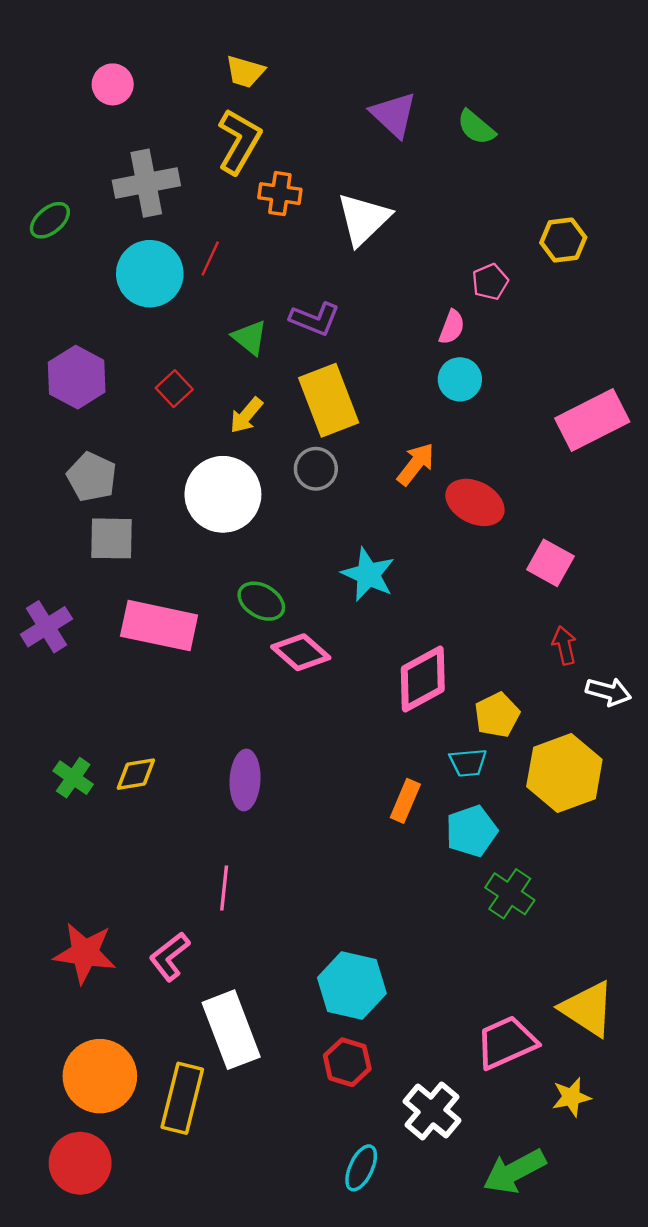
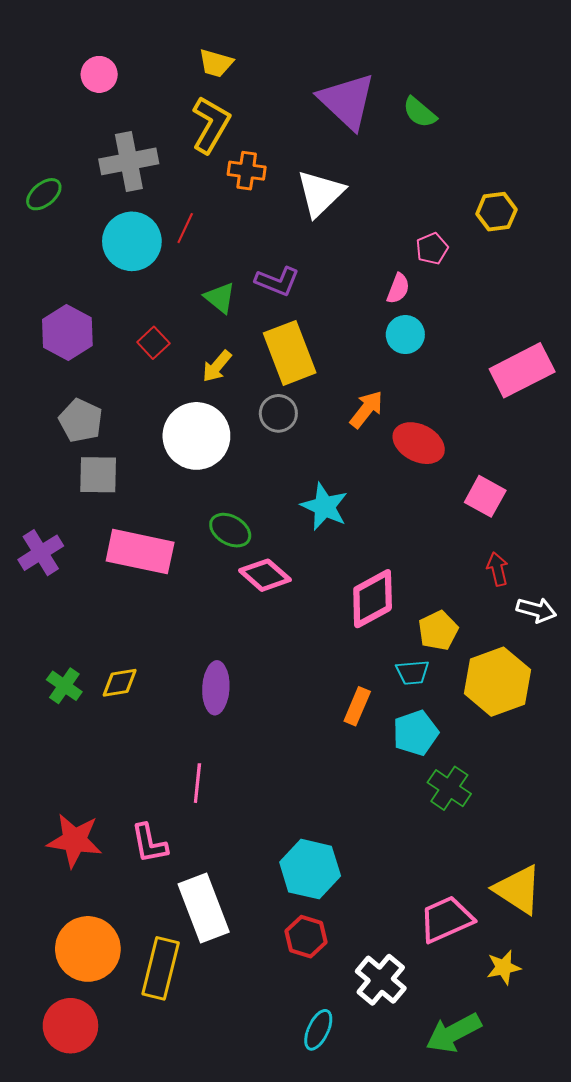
purple triangle: (394, 115) -> (347, 101), size x1.4
pink L-shape: (170, 957) -> (149, 843), turned -63

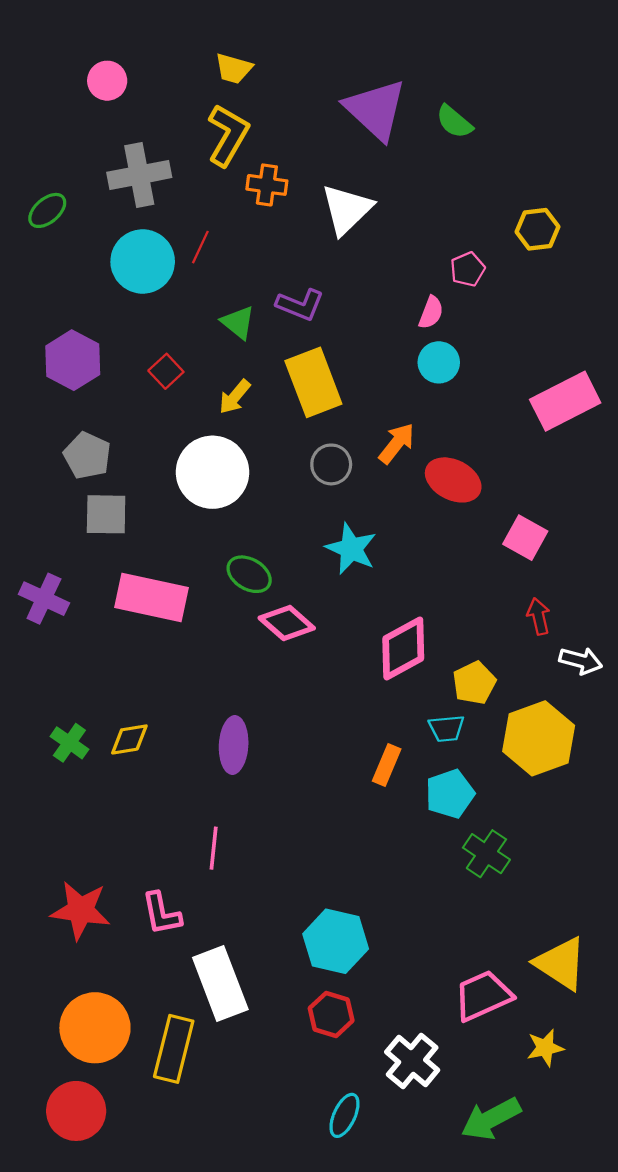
gray circle: (278, 413) -> (331, 464), moved
purple cross: (41, 553) -> (44, 599), turned -33

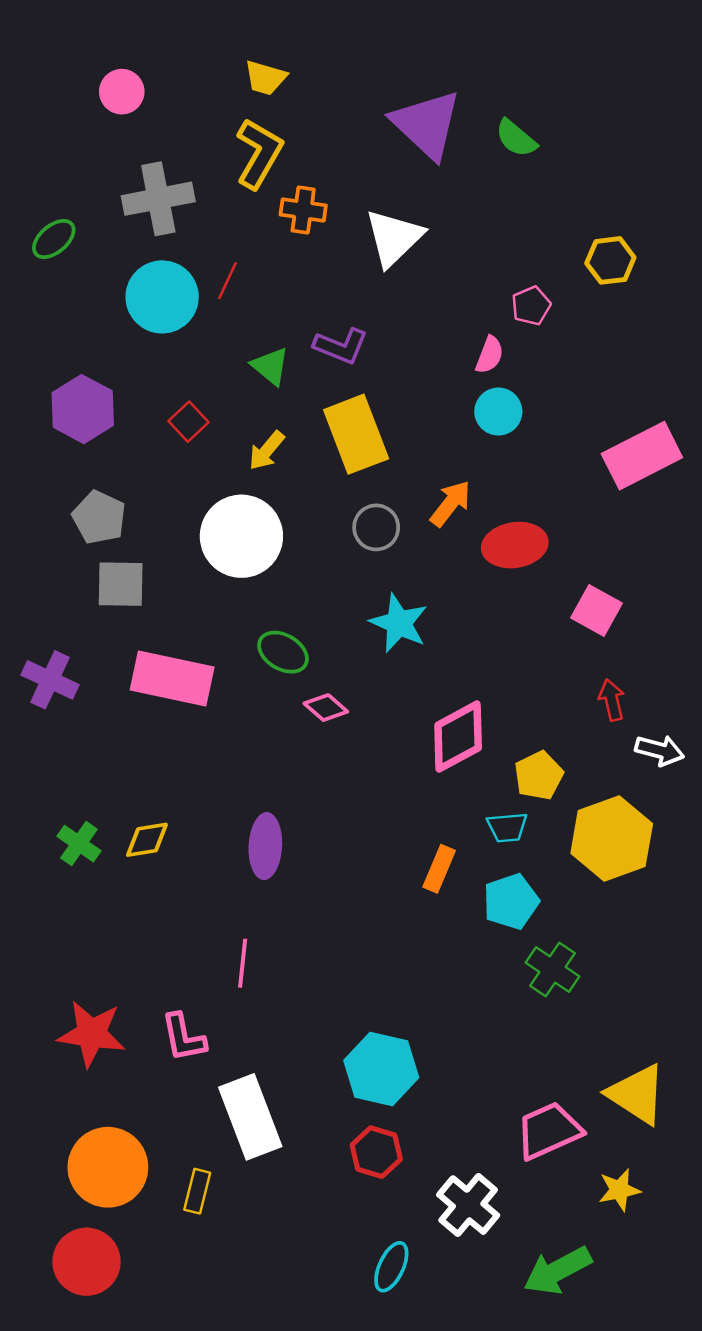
red ellipse: (453, 480) -> (515, 545), turned -36
pink diamond: (287, 623) -> (326, 708), size x0.7
yellow rectangle: (174, 1049) -> (197, 1191), size x0.6

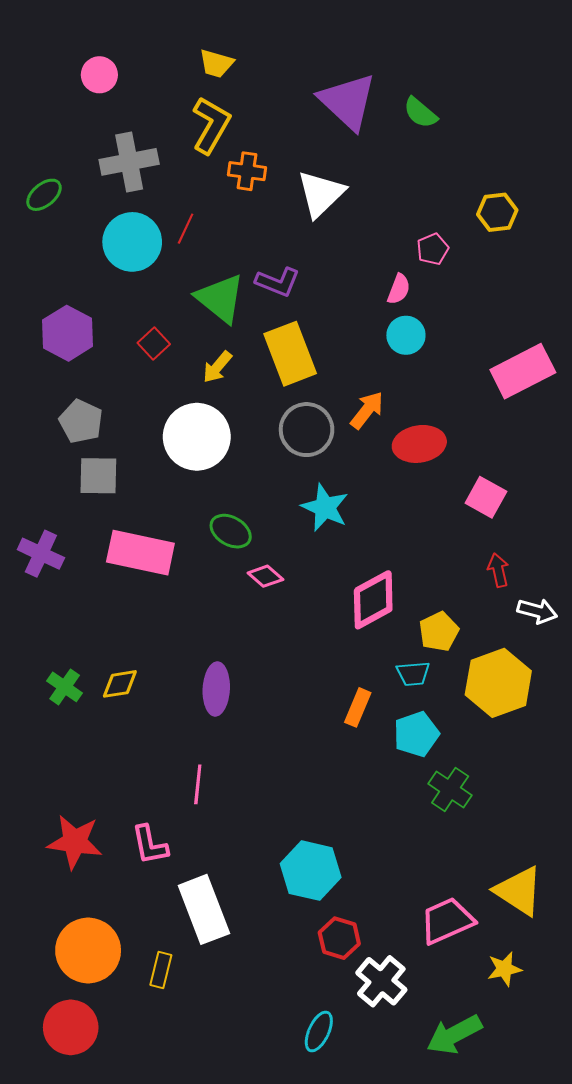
green triangle: (270, 366) -> (220, 298), size x1.6
gray circle: (376, 527) -> (307, 430), size x1.4
red hexagon: (376, 1152) -> (339, 938), moved

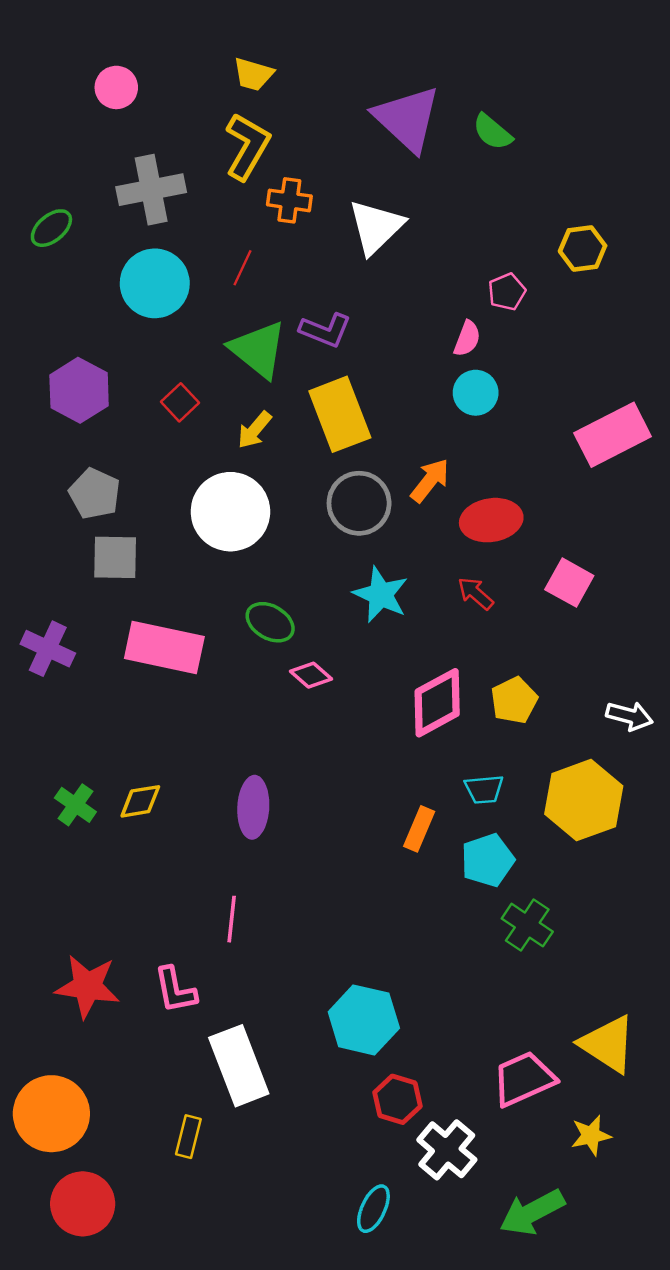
red line: (186, 229) -> (242, 268), moved
red arrow: (498, 570) -> (476, 593), moved, turned -36
yellow pentagon: (439, 632) -> (514, 700), moved
orange circle: (88, 950) -> (51, 1114), moved

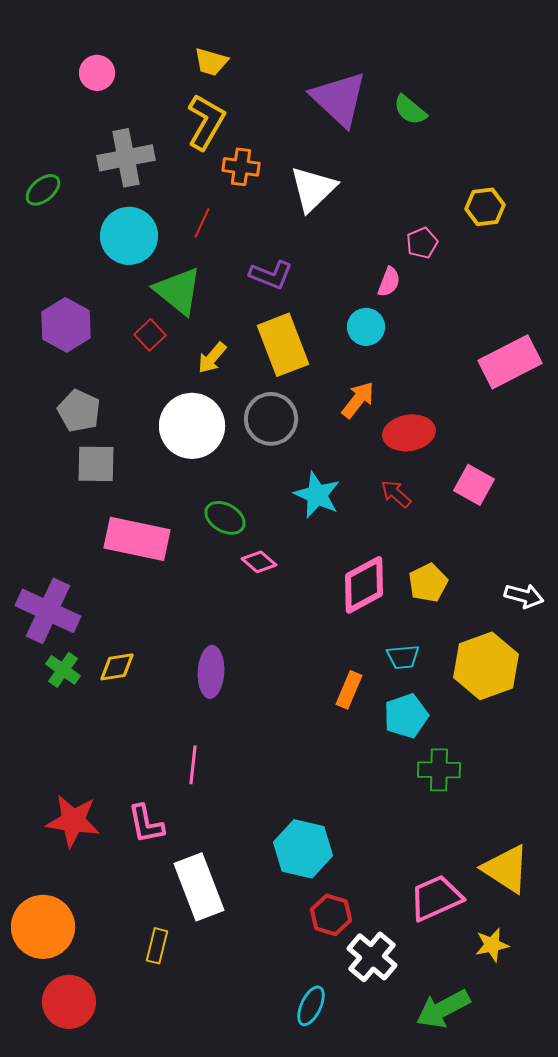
green triangle: (258, 349) -> (178, 291), moved
cyan circle: (476, 393) -> (366, 327), moved
gray circle: (359, 503) -> (271, 419), moved
purple cross: (48, 649) -> (48, 611), moved, size x1.4
green cross: (527, 925) -> (439, 770), turned -33

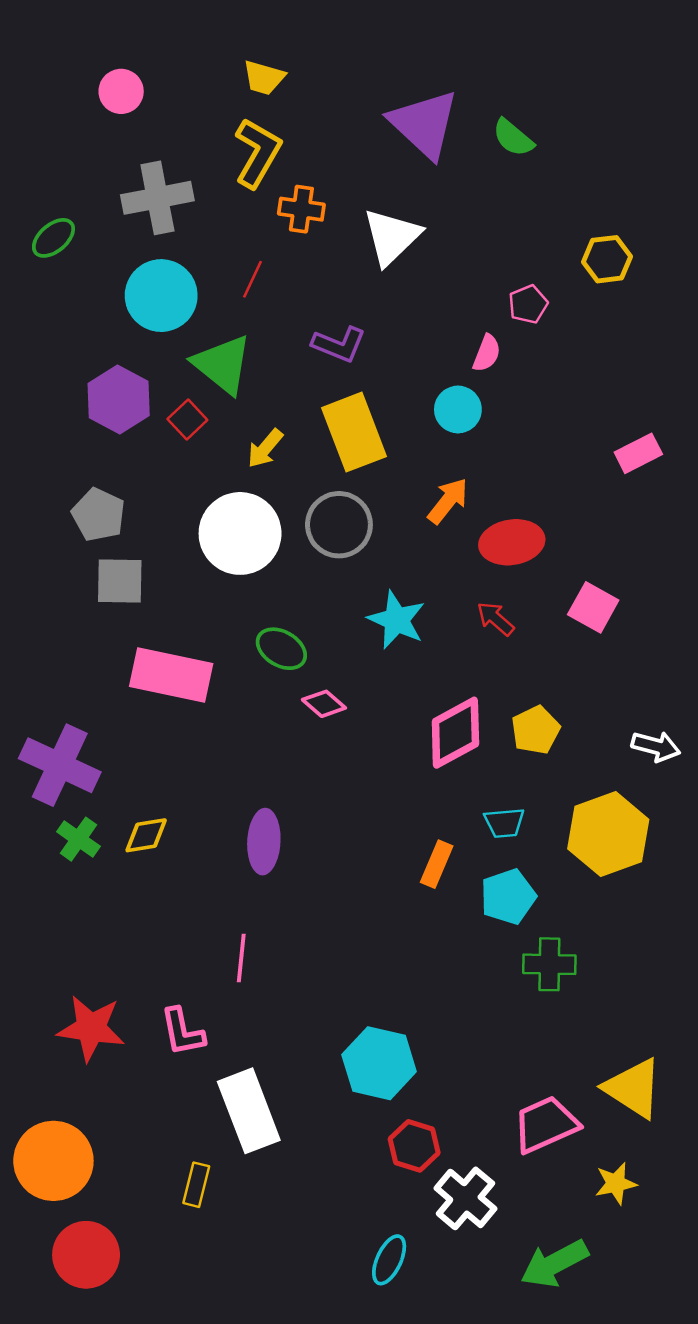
purple hexagon: (66, 325) -> (119, 399), moved
pink rectangle: (510, 362) -> (638, 453), size x0.6

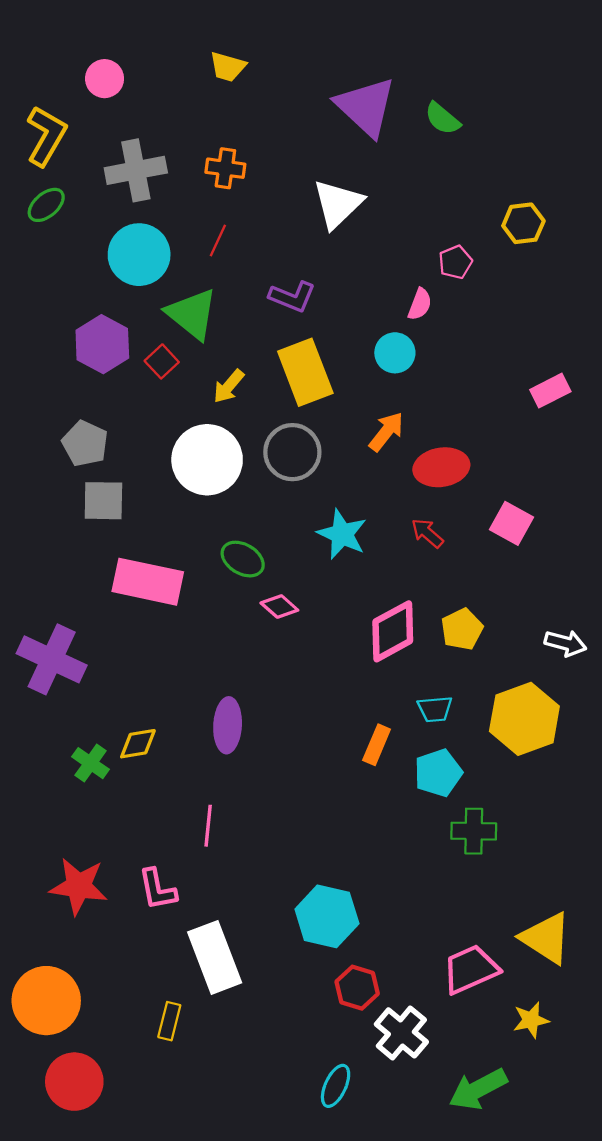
yellow L-shape: (258, 153) -> (46, 136), moved
orange cross: (301, 209) -> (225, 168), moved
yellow diamond: (146, 835) -> (138, 744), moved
green cross: (79, 839) -> (90, 763), moved

